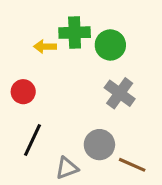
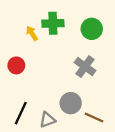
green circle: (110, 45) -> (92, 29), moved
yellow arrow: (45, 47) -> (32, 33), turned 56
black line: (33, 140) -> (21, 113), moved

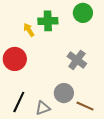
green circle: (92, 29) -> (83, 13), moved
red circle: (16, 65) -> (15, 59), size x1.5

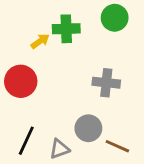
yellow arrow: (29, 30) -> (40, 41), turned 88
gray cross: (77, 60) -> (106, 83), turned -30

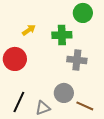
green cross: (66, 29) -> (62, 35), moved

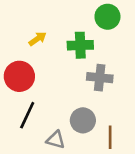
black line: (19, 102) -> (27, 115), moved
brown line: (85, 106) -> (110, 137), turned 66
gray triangle: (43, 108) -> (56, 140), turned 35

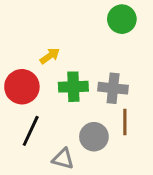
yellow arrow: (38, 39) -> (50, 56), moved
green cross: (80, 45) -> (73, 87), moved
brown line: (110, 137) -> (125, 122), moved

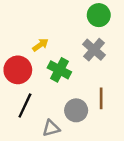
green cross: (73, 87) -> (59, 70), turned 30
gray cross: (113, 88) -> (94, 50), moved, turned 35
gray triangle: (63, 159) -> (51, 128), turned -30

